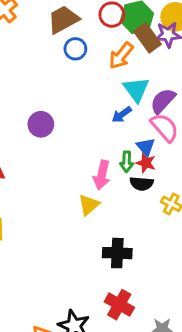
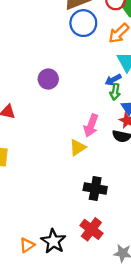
blue circle: (75, 49) -> (83, 23), size x1.5
green arrow: (127, 162) -> (115, 92), moved

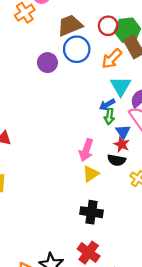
purple circle: (48, 79) -> (47, 63), moved
yellow triangle: (78, 147) -> (91, 174), moved

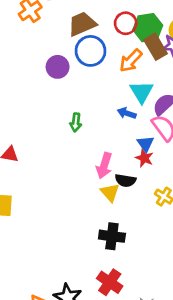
blue arrow: (107, 105) -> (127, 113), turned 49
green arrow: (109, 116) -> (76, 122), moved
black semicircle: (117, 160) -> (125, 180), moved
yellow triangle: (91, 174) -> (110, 192), turned -36

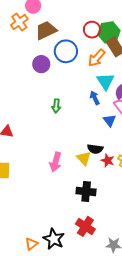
brown trapezoid: (82, 24) -> (46, 30), moved
blue arrow: (127, 113) -> (95, 98), turned 48
red star: (144, 158) -> (108, 160), moved
pink arrow: (104, 166) -> (55, 162), moved

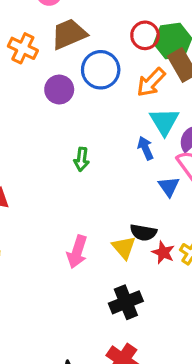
orange cross: (19, 22) -> (23, 48), moved, turned -30
black cross: (86, 191) -> (126, 302), turned -30

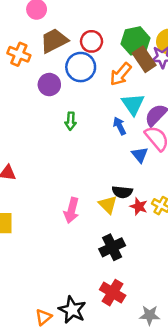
red circle: (145, 35) -> (92, 41), moved
green arrow: (82, 159) -> (71, 121), moved

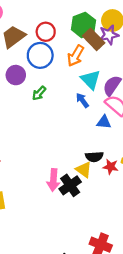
green arrow: (71, 121) -> (39, 93), moved, turned 49
blue triangle: (140, 155) -> (104, 122), turned -35
black cross: (112, 247) -> (70, 185), moved

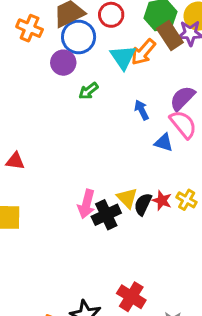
blue circle: (40, 55) -> (79, 37), moved
cyan triangle: (91, 80) -> (123, 57), moved
black semicircle: (94, 157) -> (143, 204), moved, turned 108

